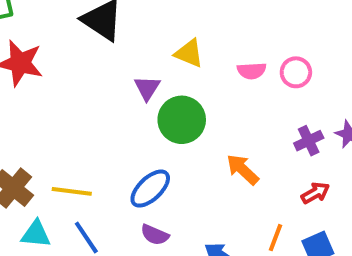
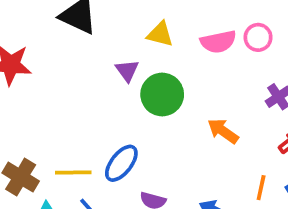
pink semicircle: (252, 71) -> (218, 42), size x1.4
blue ellipse: (150, 189) -> (121, 163), moved

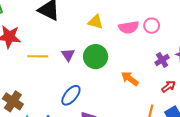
purple triangle: (127, 71) -> (68, 55), moved
yellow line: (73, 173) -> (38, 56), moved

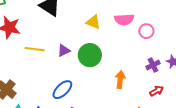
pink semicircle: (129, 27) -> (124, 19), moved
purple triangle: (68, 55) -> (64, 51), turned 32
orange arrow: (130, 79) -> (120, 80), turned 54

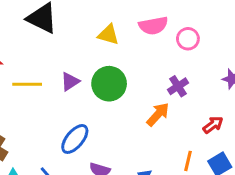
purple cross: (153, 65) -> (178, 86), moved
orange arrow: (120, 80) -> (158, 114), turned 42

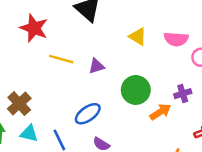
green circle: (109, 84) -> (136, 90), moved

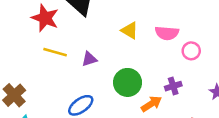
red star: (34, 28) -> (45, 18), moved

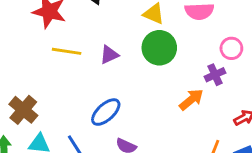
pink circle: (191, 51) -> (231, 48), moved
green circle: (128, 82) -> (159, 48), moved

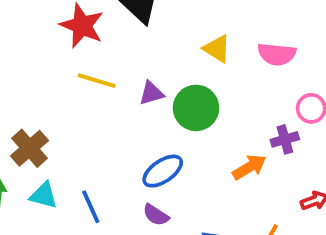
green circle: (159, 48) -> (196, 108), moved
blue ellipse: (106, 112) -> (163, 171), moved

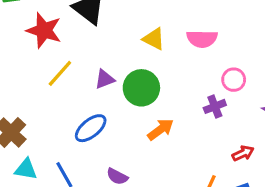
yellow line: (97, 81) -> (60, 73), turned -60
orange arrow: (249, 167) -> (161, 129), moved
blue ellipse: (163, 171) -> (91, 128), moved

